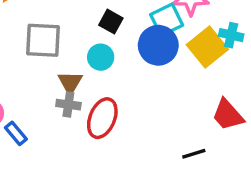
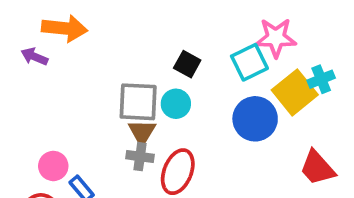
cyan cross: (231, 35) -> (321, 79), turned -35
gray square: (43, 40) -> (138, 102), moved
blue circle: (158, 45) -> (255, 119), moved

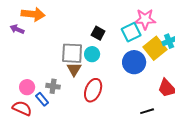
gray cross: (140, 157) -> (53, 86), moved

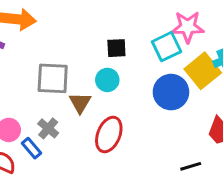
black square: (98, 33) -> (116, 48), turned -32
gray square: (72, 53) -> (53, 78), moved
gray cross: (53, 86) -> (48, 128), turned 32

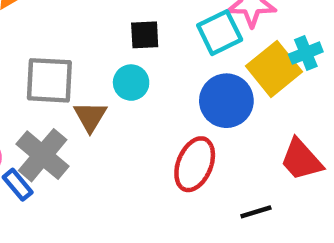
gray cross: (48, 128) -> (43, 155), size x1.6
red ellipse: (109, 134) -> (195, 164), moved

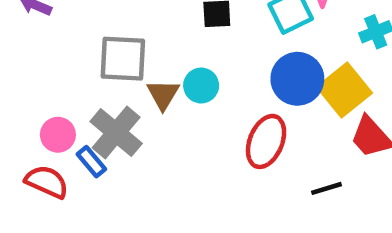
yellow square: (274, 69) -> (344, 90), moved
cyan circle: (131, 83) -> (201, 86), moved

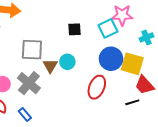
yellow square: (344, 90) -> (132, 64), turned -35
blue rectangle: (91, 162) -> (25, 114), moved
black line: (326, 188) -> (132, 102), moved

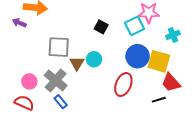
black square: (75, 29) -> (101, 27), turned 32
blue rectangle: (25, 114) -> (61, 102), moved

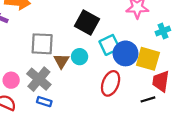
cyan square: (135, 26) -> (109, 45), moved
black square: (101, 27) -> (87, 22), size x1.6
red trapezoid: (171, 82) -> (161, 81), turned 50
blue rectangle: (61, 102) -> (44, 102), turned -32

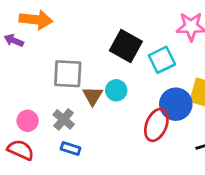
cyan square: (109, 45) -> (162, 60), moved
blue circle: (126, 53) -> (176, 104), moved
gray cross: (39, 79) -> (64, 119), size x0.7

